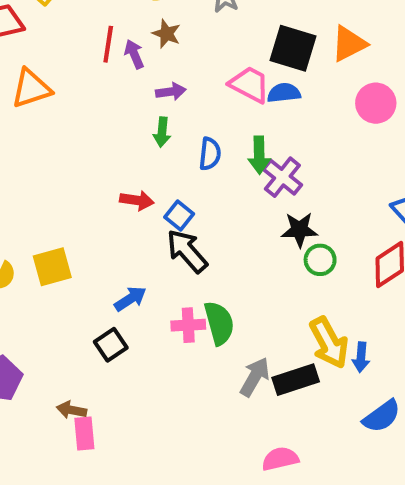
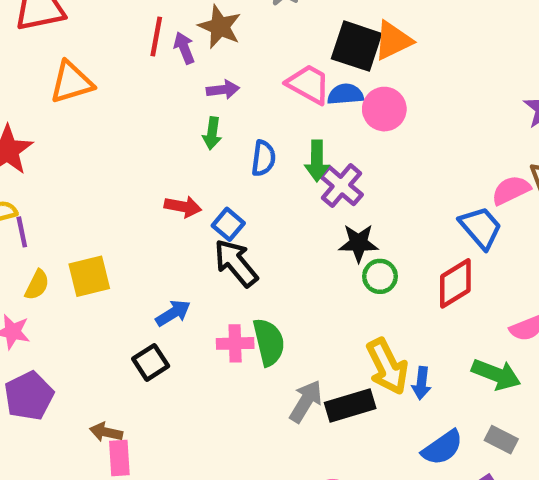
brown star: (166, 34) -> (220, 27), size x1.4
orange triangle: (349, 44) -> (393, 41), moved
pink circle: (376, 103) -> (384, 109), moved

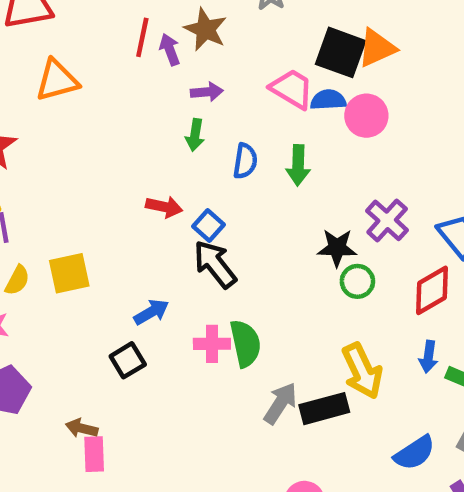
purple cross: (341, 186) -> (387, 220), moved
blue arrow: (422, 383) -> (428, 357), moved

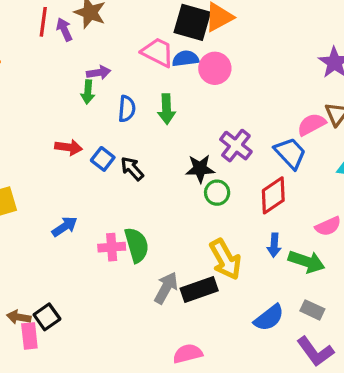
purple arrow: (207, 92) -> (99, 73), moved
black arrow: (215, 264) -> (132, 169), moved, size x0.7
black square: (128, 360) -> (47, 317), moved

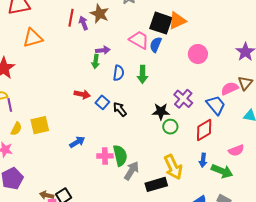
blue semicircle: (186, 59) -> (156, 45), turned -63
pink circle: (215, 68) -> (198, 54), moved
gray arrow: (166, 288) -> (132, 171), moved

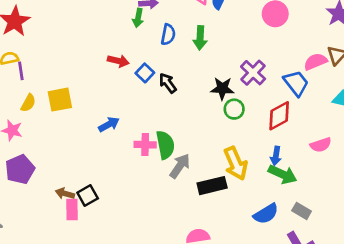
green arrow: (222, 171) -> (283, 174), moved

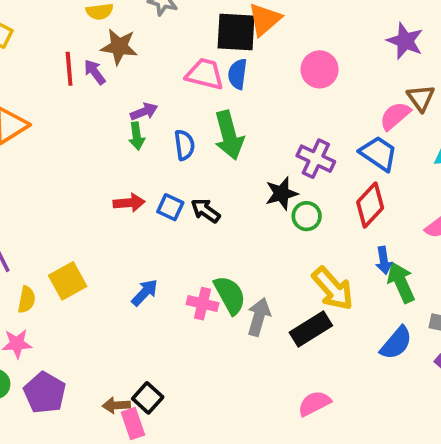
green arrow: (200, 38) -> (229, 135), size x1.4
pink cross: (145, 145) -> (203, 304), turned 30
green arrow: (283, 174) -> (401, 282), turned -120

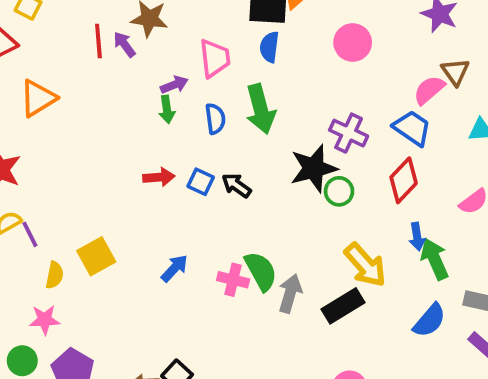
pink trapezoid: (205, 74) -> (215, 58), moved, turned 69
black star: (282, 194) -> (314, 168), size x1.4

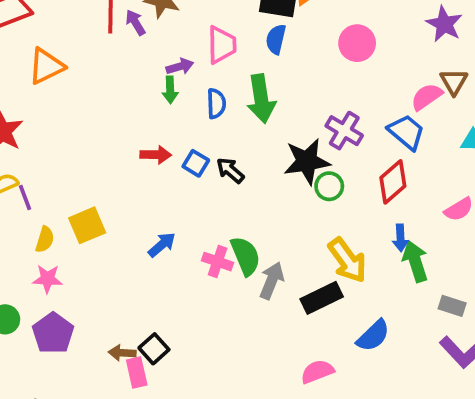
pink star: (45, 320) -> (47, 279), moved
blue semicircle: (429, 320) -> (373, 336), moved

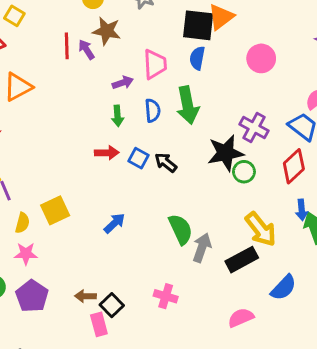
green arrow: (170, 90) -> (118, 116), moved
pink cross: (218, 262) -> (166, 296), moved
brown arrow: (122, 353) -> (85, 296), moved

